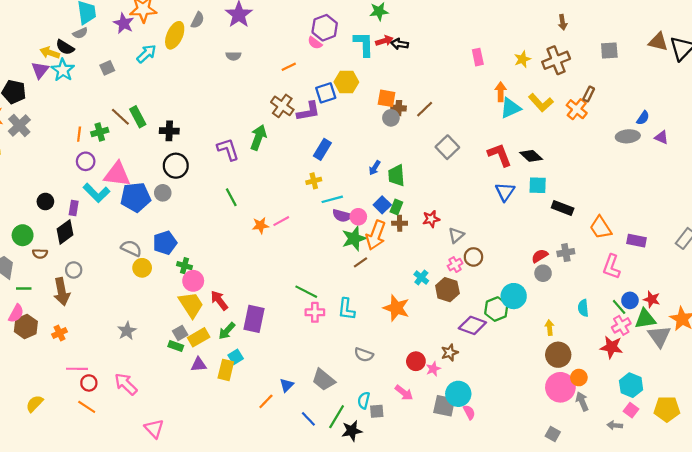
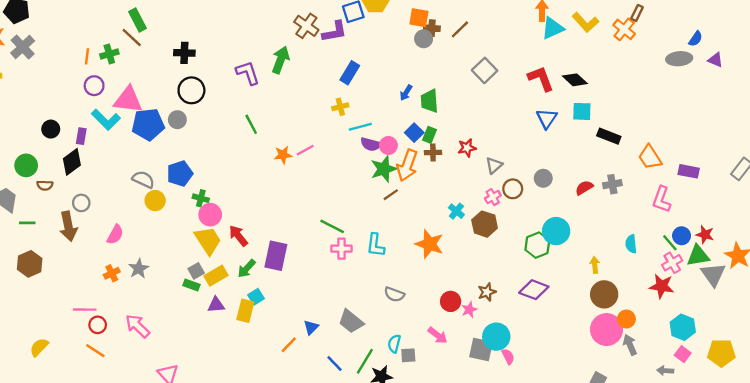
green rectangle: (138, 117) -> (137, 20), moved
gray circle: (543, 273) -> (543, 178), moved
pink semicircle: (16, 313) -> (115, 235), moved
purple diamond: (472, 325) -> (534, 290), moved
orange cross: (60, 333) -> (112, 273), moved

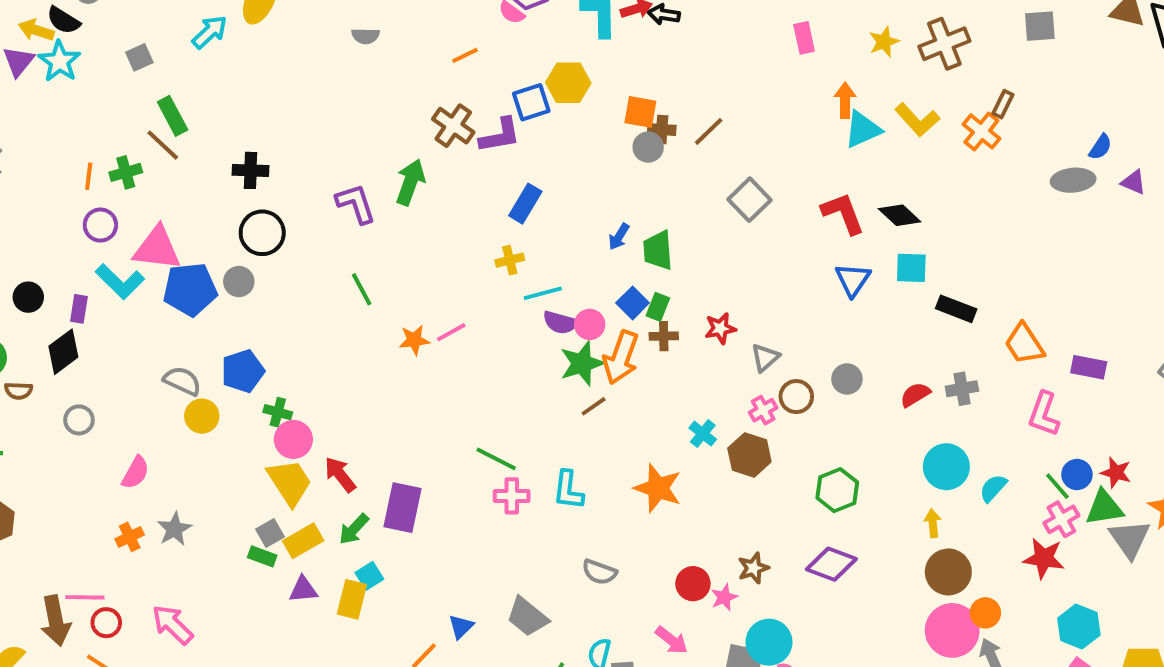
brown arrow: (68, 226) -> (56, 621), moved
cyan circle: (556, 231) -> (946, 467), moved
cyan semicircle: (631, 244) -> (993, 488), turned 48

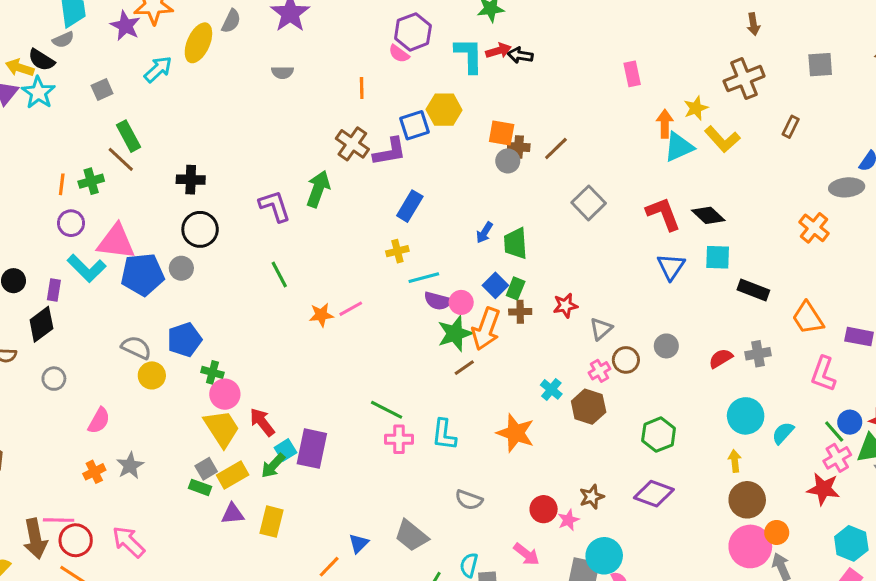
yellow star: (884, 42) -> (696, 108), moved
orange line: (465, 55) -> (362, 88), turned -65
orange cross: (981, 131) -> (814, 228), moved
cyan square: (369, 576) -> (285, 450), moved
red circle: (106, 623) -> (76, 540), size x1.4

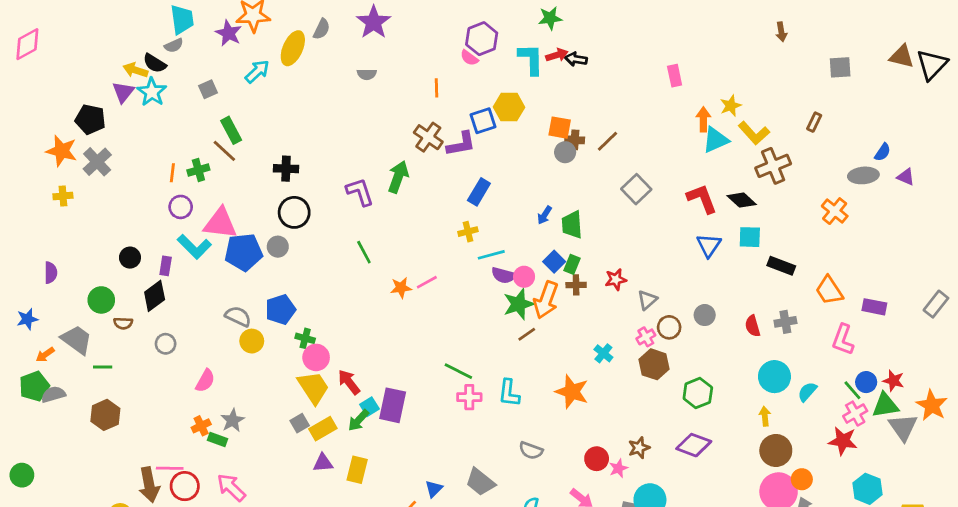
brown cross: (744, 79) -> (773, 166), moved
red semicircle: (721, 358) -> (753, 326), turned -75
brown hexagon: (589, 407) -> (654, 364), moved
green rectangle: (200, 487) -> (218, 440), moved

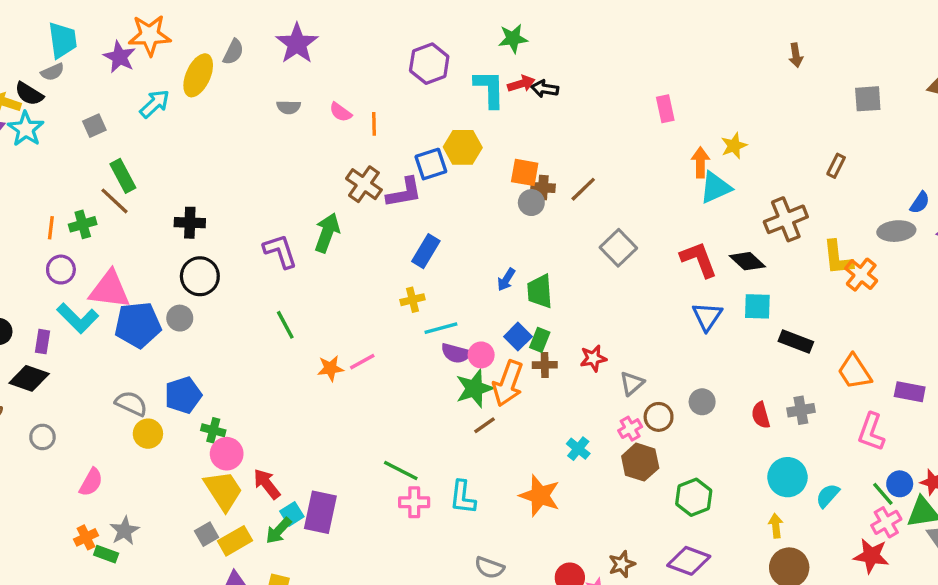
pink semicircle: (469, 58) -> (340, 112), moved
yellow L-shape: (754, 133) -> (838, 258), moved, turned 36
black diamond: (155, 296) -> (29, 378), turned 56

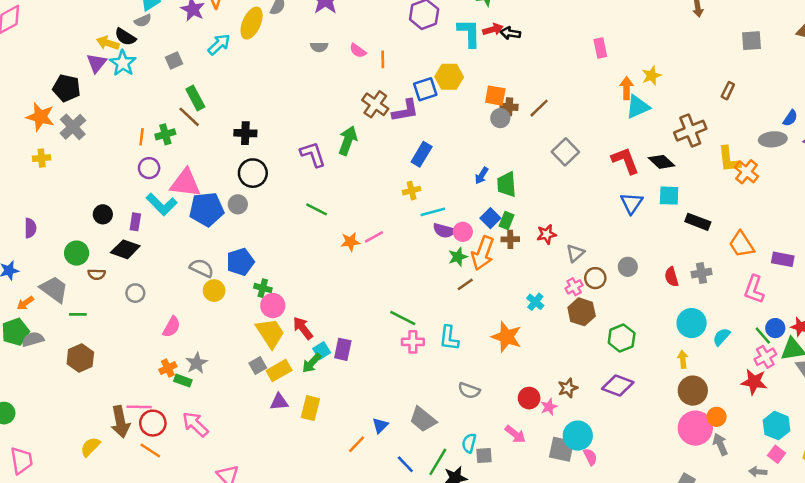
green line: (285, 325) -> (317, 209), turned -35
green star: (474, 388) -> (458, 257), size x0.7
purple rectangle: (320, 512) -> (343, 349), size x0.7

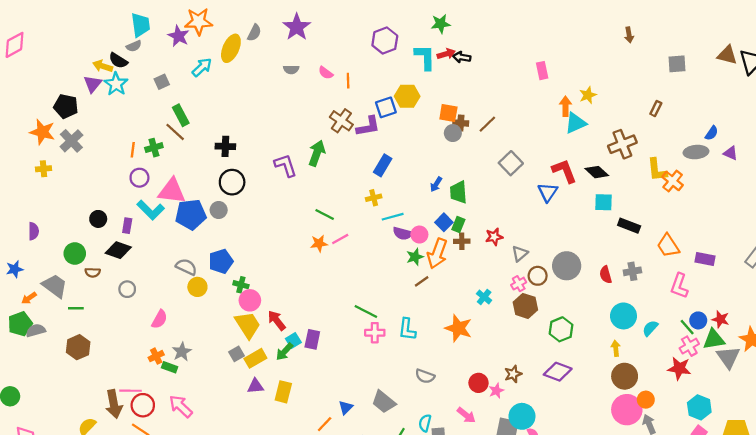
blue triangle: (632, 203) -> (548, 192), moved
green line: (317, 209) -> (325, 214), moved
gray circle: (628, 267) -> (567, 266), size x1.6

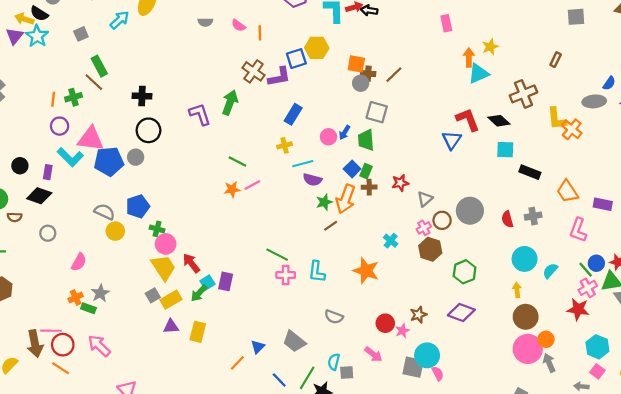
gray square: (511, 163) -> (377, 112), moved, turned -30
pink circle: (419, 235) -> (328, 137), moved

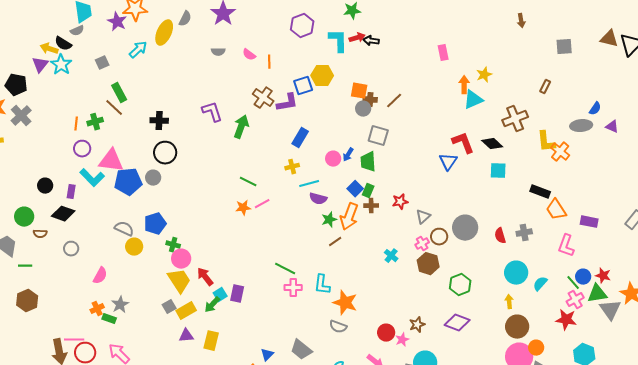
purple L-shape: (200, 114) -> (212, 112), moved
black rectangle: (530, 172) -> (540, 192), moved
orange star: (366, 271) -> (345, 303), moved

